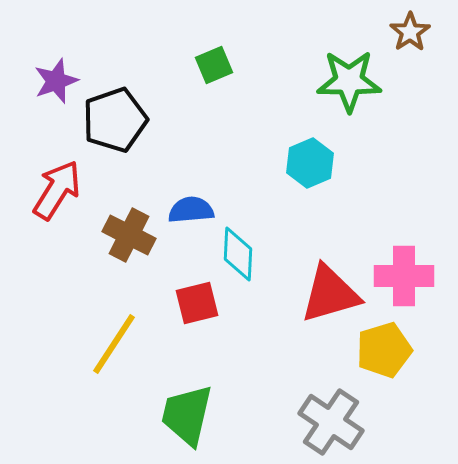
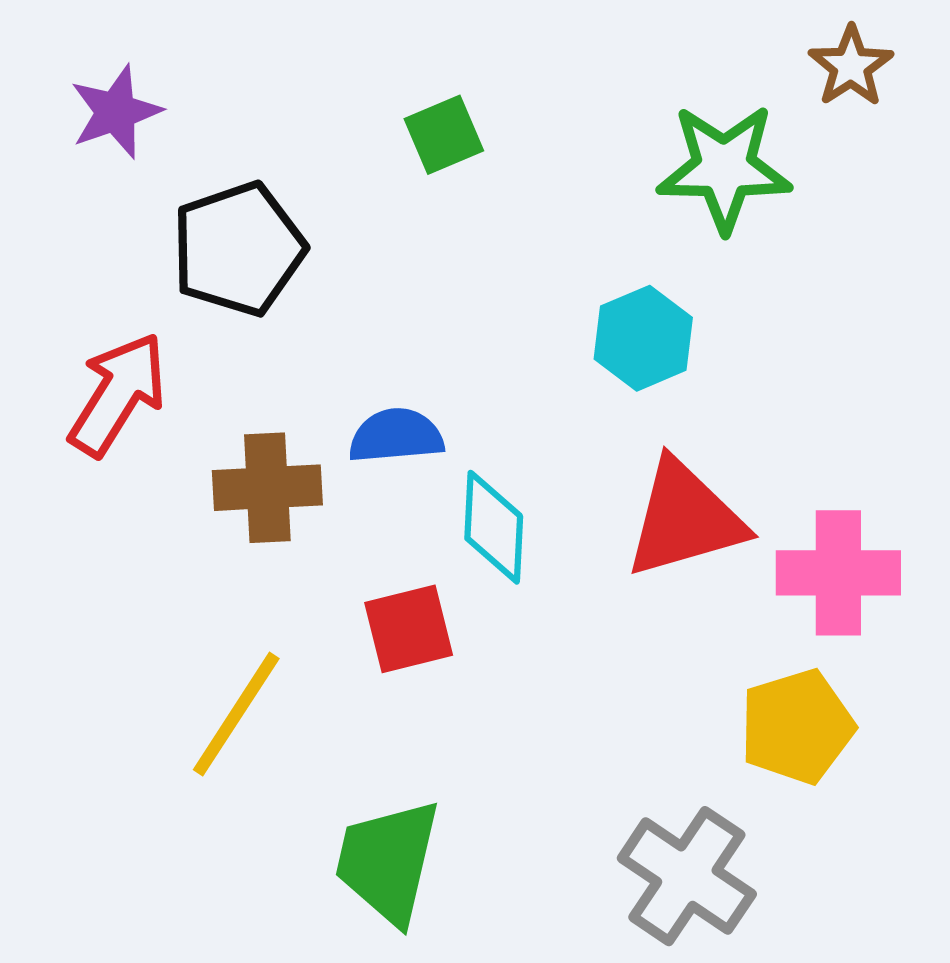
purple star: (56, 81) -> (116, 112), moved
brown cross: (129, 235) -> (267, 488), turned -30
red triangle: (330, 294) -> (685, 519), moved

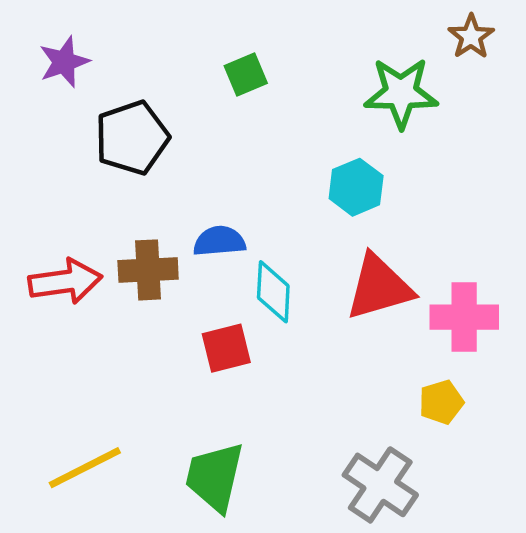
red arrow: (118, 394) -> (65, 281), moved, turned 50
yellow line: (236, 714) -> (85, 468), moved, turned 30
yellow pentagon: (797, 727) -> (441, 402), size x0.7

